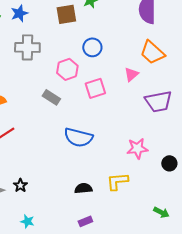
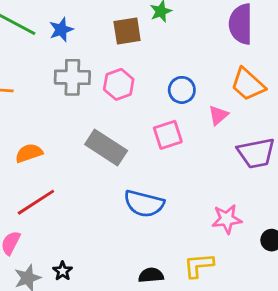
blue circle: (92, 47) -> (182, 90), moved
pink hexagon: (67, 69) -> (119, 84), moved
gray rectangle: (51, 97) -> (106, 147), size x1.6

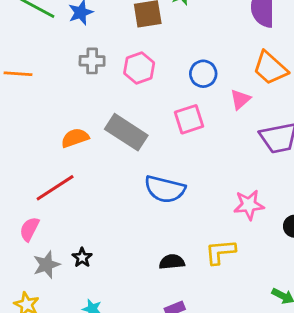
gray cross: (72, 77) -> (92, 61), size x0.7
orange semicircle: (29, 153) -> (75, 138), moved

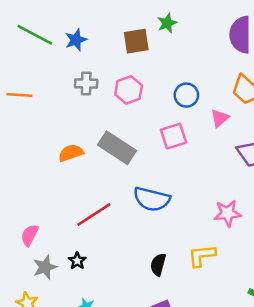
red line: (55, 188) -> (94, 215), moved
black semicircle: (172, 262) -> (158, 265), turned -70

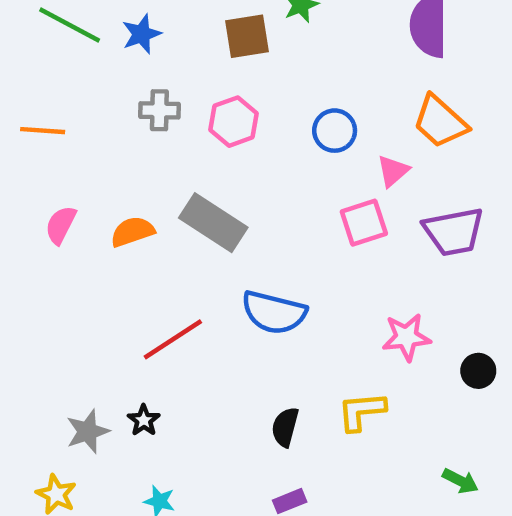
pink square: (174, 136) -> (364, 223), moved
pink semicircle: (30, 235) -> (61, 225), moved

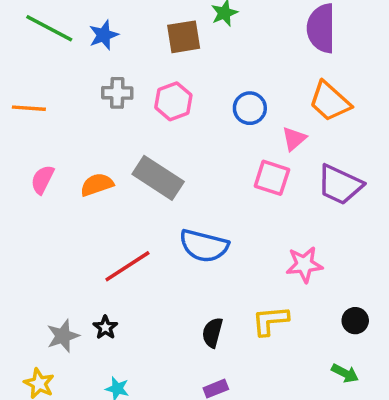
pink square: (364, 223) -> (272, 178), turned 36
purple trapezoid: (454, 232) -> (340, 185), turned 36
black circle: (478, 371) -> (355, 321), moved

